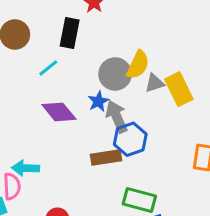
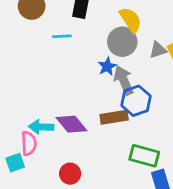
yellow semicircle: (138, 65) -> (131, 20), moved, turned -60
cyan line: (48, 68) -> (62, 36), turned 36
purple diamond: (59, 112) -> (71, 124), moved

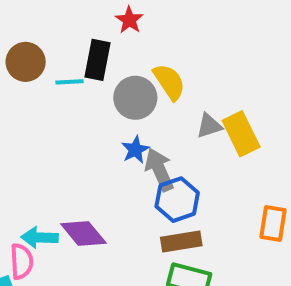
cyan line: (62, 36) -> (69, 82), moved
gray circle: (122, 42) -> (135, 98), moved
brown rectangle: (114, 117) -> (181, 241), moved

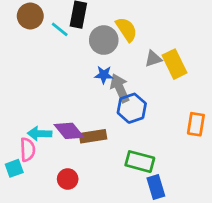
cyan line: (69, 82) -> (60, 29), turned 42
blue star: (135, 150) -> (104, 75), turned 30
brown rectangle: (181, 241) -> (93, 136), moved

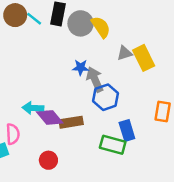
cyan line: (60, 29) -> (34, 19), moved
gray circle: (104, 40) -> (81, 23), moved
cyan arrow: (40, 134) -> (33, 108), moved
blue rectangle: (156, 187) -> (127, 130), moved

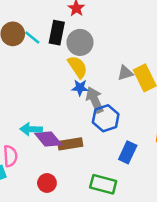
yellow semicircle: (101, 27) -> (78, 67), moved
blue rectangle: (127, 130) -> (128, 152), turned 42
green rectangle: (113, 145) -> (103, 184), moved

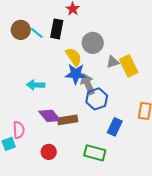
gray circle: (80, 42) -> (93, 43), moved
blue star: (80, 88) -> (76, 74), size x1.5
cyan arrow: (31, 129) -> (36, 85), moved

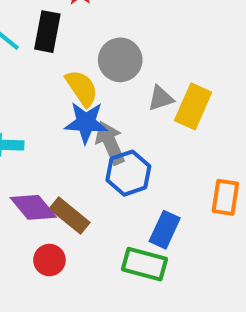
yellow rectangle: (129, 66) -> (193, 106), turned 50
brown rectangle: (68, 120) -> (70, 216), turned 48
red circle: (49, 152) -> (49, 260), moved
green rectangle: (95, 153) -> (144, 264), moved

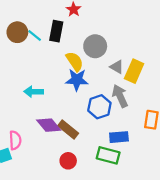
gray triangle: (161, 98) -> (117, 67), turned 48
gray arrow: (110, 143) -> (120, 96), moved
blue rectangle: (165, 230) -> (119, 137), turned 60
red circle: (49, 260) -> (68, 161), moved

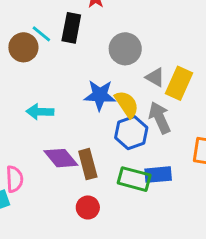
brown circle: (17, 32) -> (23, 47), moved
yellow semicircle: (75, 61) -> (127, 104), moved
brown rectangle: (68, 129) -> (88, 164), turned 36
green rectangle: (108, 155) -> (134, 179), moved

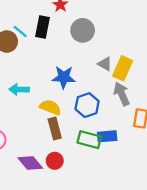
gray circle: (125, 49) -> (83, 30), moved
yellow semicircle: (127, 104) -> (50, 107), moved, turned -35
gray arrow: (160, 118) -> (122, 94), moved
purple diamond: (61, 158) -> (30, 163), moved

